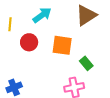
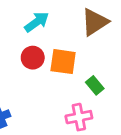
red circle: (29, 42) -> (33, 58), moved

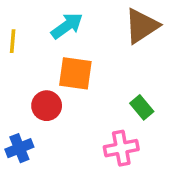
red circle: (33, 58) -> (47, 106), moved
orange square: (63, 62) -> (75, 73), moved

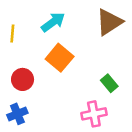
orange square: (75, 73) -> (60, 58), turned 32
red circle: (47, 106) -> (23, 79), moved

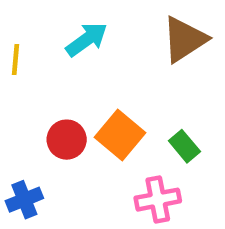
orange square: (60, 58) -> (120, 135), moved
red circle: (23, 79) -> (67, 140), moved

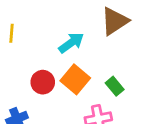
cyan arrow: (87, 39) -> (71, 43), moved

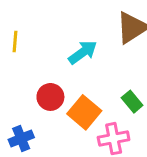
orange square: (75, 79) -> (84, 112), moved

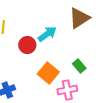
red circle: (50, 97) -> (27, 45), moved

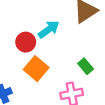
orange square: (48, 73) -> (36, 69), moved

